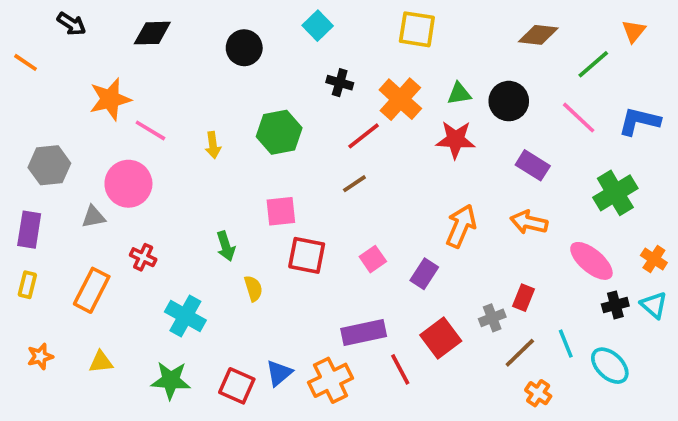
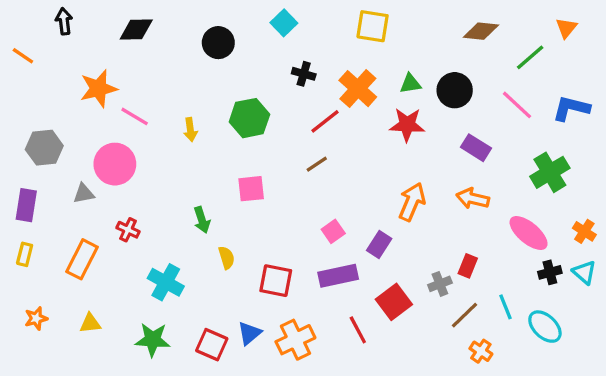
black arrow: (71, 24) -> (64, 21), turned -130
red square: (307, 255) -> (276, 281), moved
purple rectangle: (364, 333) -> (338, 276), moved

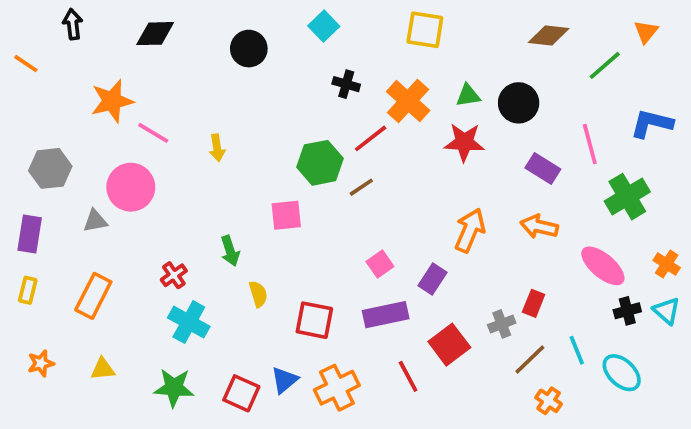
pink line: (517, 105) -> (590, 144), moved, turned 32
green hexagon: (249, 118) -> (320, 163), moved
red cross: (128, 230) -> (174, 275), moved, turned 30

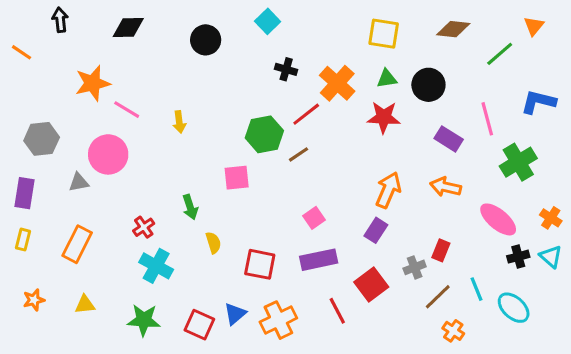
yellow square: (425, 30) -> (384, 34), moved
purple rectangle: (432, 279) -> (376, 230), moved

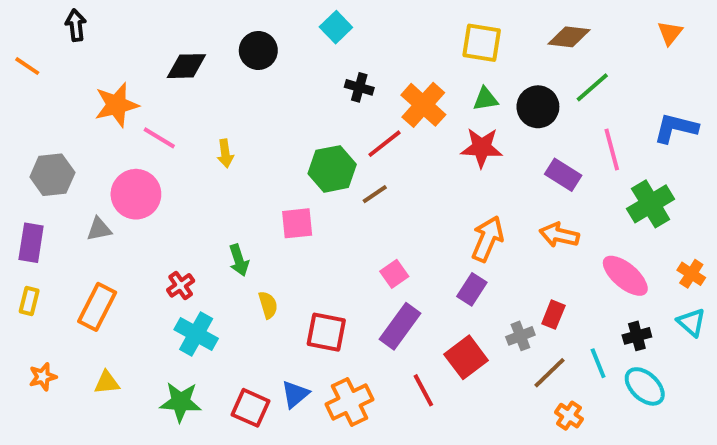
black diamond: (128, 28) -> (186, 66), moved
green line: (500, 54) -> (592, 87), moved
black cross: (518, 257) -> (637, 336), moved
purple rectangle: (319, 260) -> (400, 326), turned -42

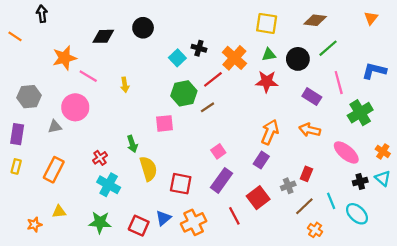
cyan square: (336, 27) -> (177, 58), moved
yellow semicircle: (268, 305) -> (148, 169), size x1.6
black cross: (637, 336) -> (360, 182), moved
orange star: (43, 377) -> (34, 225), moved

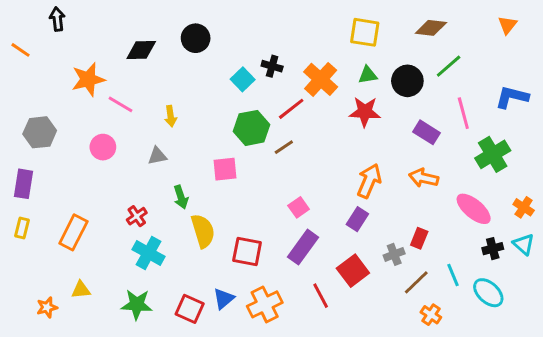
pink circle: (75, 107) -> (103, 147), size x0.7
gray triangle: (55, 127) -> (157, 156), moved

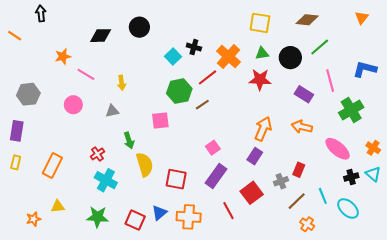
orange star: (88, 79) -> (63, 56), size x0.7
orange cross: (265, 304) -> (189, 217), turned 30

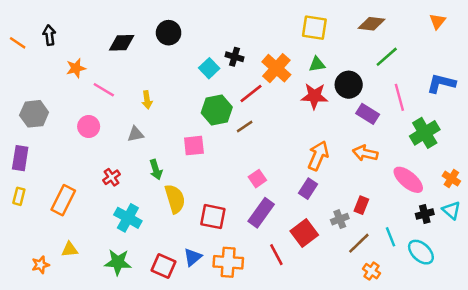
black arrow: (41, 14) -> (49, 35), moved
black circle: (290, 58) -> (349, 85), moved
red cross: (97, 154) -> (111, 177), moved

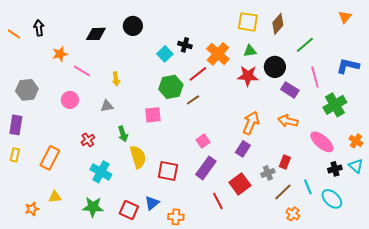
brown diamond: (371, 24) -> (278, 24), moved, turned -55
orange cross: (228, 262) -> (176, 217), moved, size x0.7

